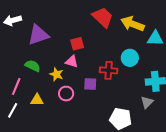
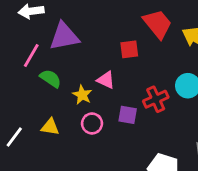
red square: (77, 44) -> (129, 49), moved
red cross: (109, 70) -> (156, 99), turned -36
pink line: (16, 86) -> (31, 55), moved

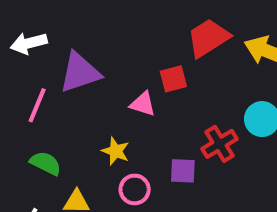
red trapezoid: (158, 24) -> (208, 38), turned -76
green semicircle: (51, 78) -> (46, 163), moved
pink triangle: (106, 80) -> (143, 104), moved

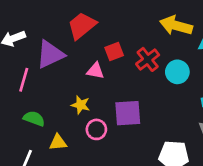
red trapezoid: (208, 38) -> (82, 26), moved
red cross: (219, 144) -> (148, 59), moved
purple square: (183, 171) -> (128, 113), size x1.5

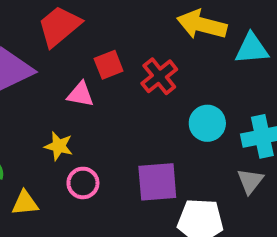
cyan circle: (177, 72) -> (207, 123), moved
purple square: (128, 113) -> (157, 182), moved

